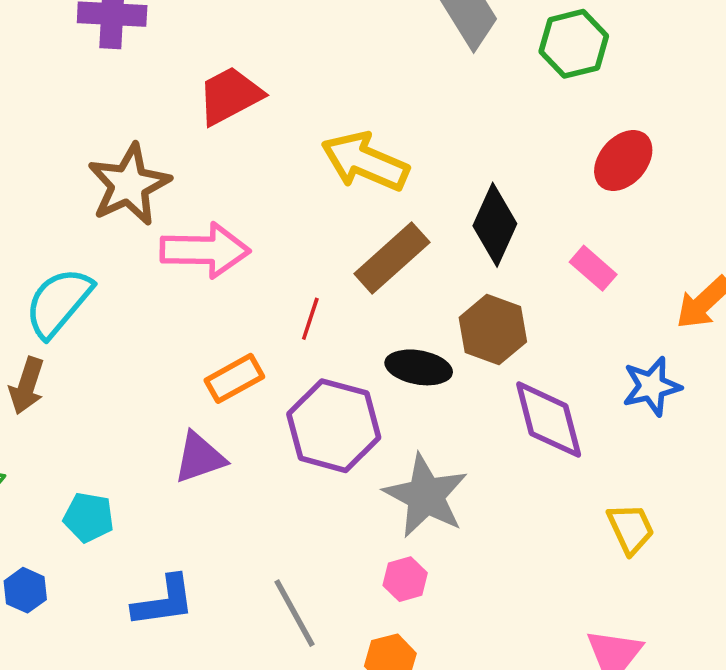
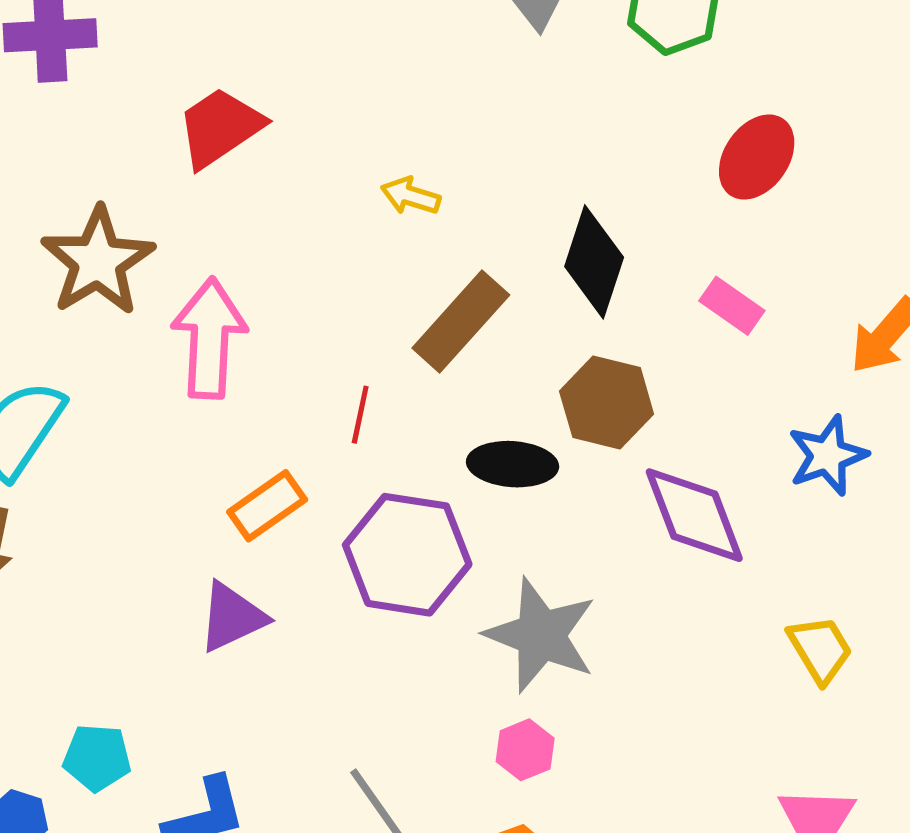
yellow arrow: (365, 162) -> (411, 196), size x0.5
pink arrow: (205, 250) -> (209, 338), turned -82
cyan pentagon: (89, 517) -> (97, 758), moved

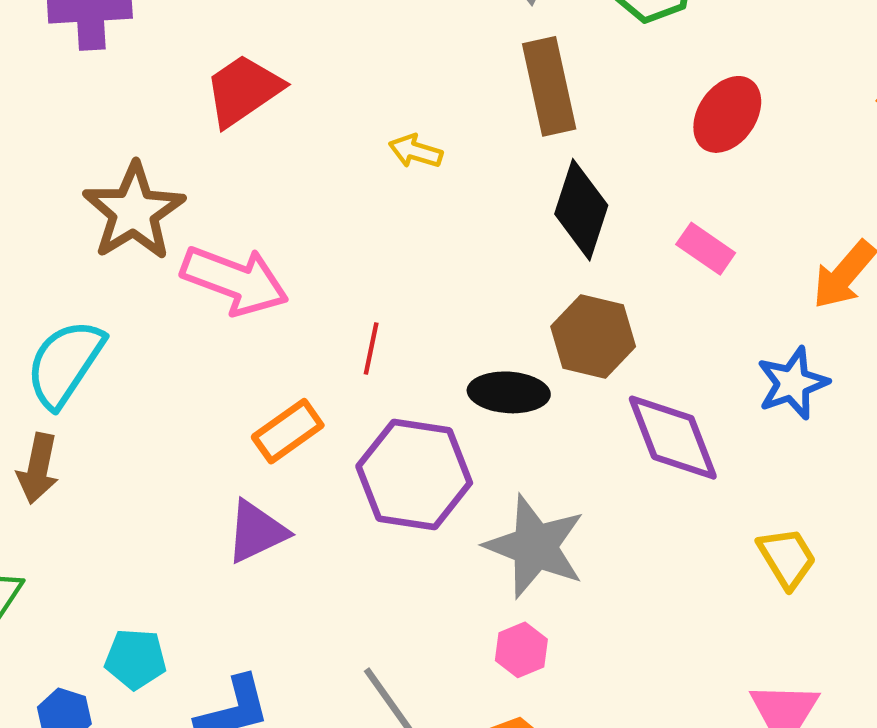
brown rectangle: (461, 321) -> (549, 86), moved, turned -54
pink arrow: (209, 338) -> (235, 280), turned 108

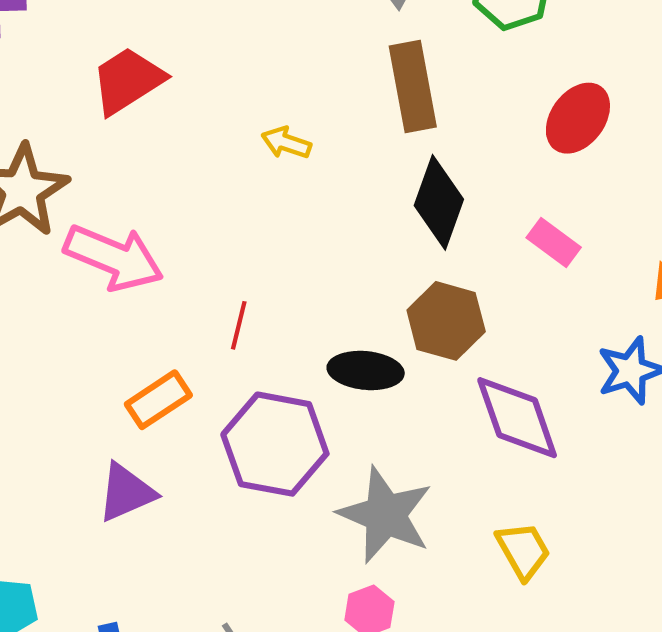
yellow trapezoid: (787, 558) -> (523, 551), moved

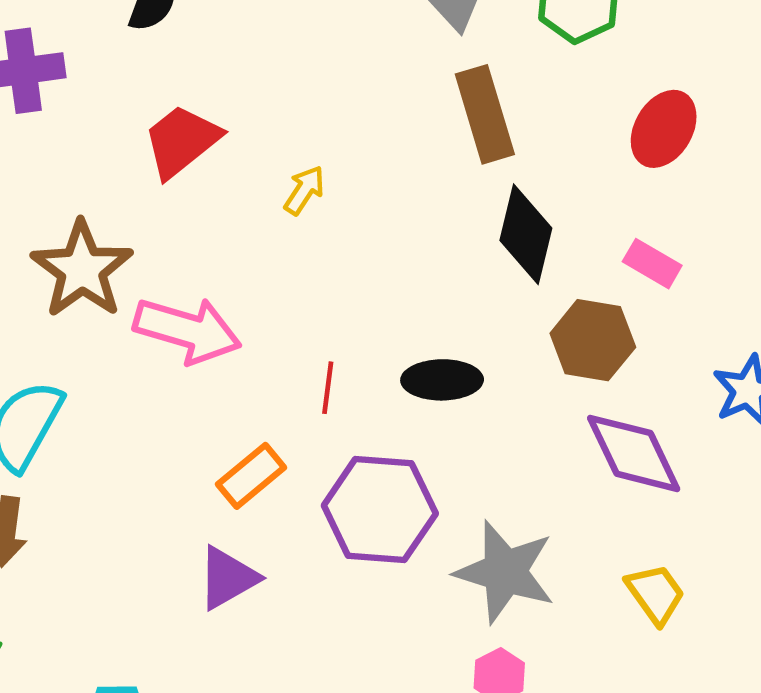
yellow arrow: (286, 143) -> (304, 190), moved, turned 111
brown hexagon: (446, 321) -> (593, 340), moved
black ellipse: (366, 370) -> (442, 380), moved

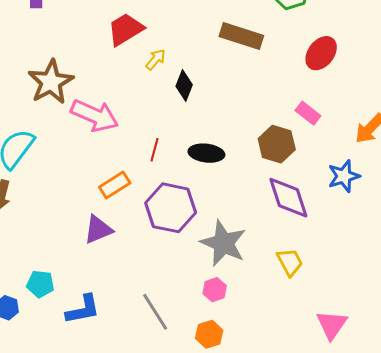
brown rectangle: (485, 114) -> (241, 36), turned -63
red trapezoid: (182, 141) -> (126, 29), moved
black diamond: (526, 234) -> (184, 85), moved, size x0.7

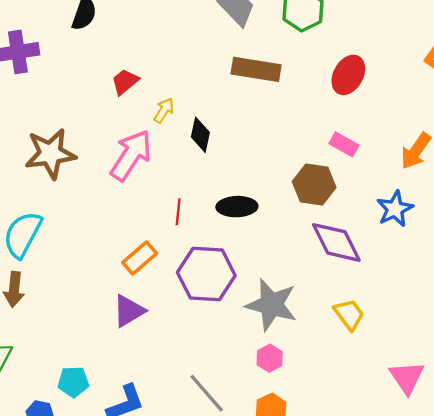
red trapezoid: (126, 29) -> (125, 82), size x0.7
brown star: (51, 82) -> (50, 154), turned 30
pink arrow: (95, 116) -> (131, 155), moved, turned -72

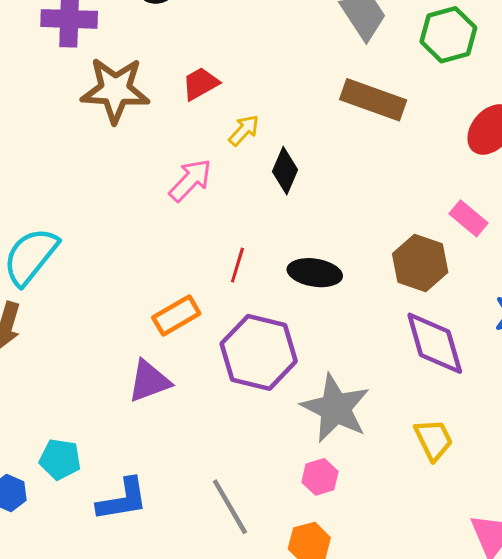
brown star: (50, 154) -> (115, 90), moved
pink arrow: (131, 155) -> (190, 180), size x0.7

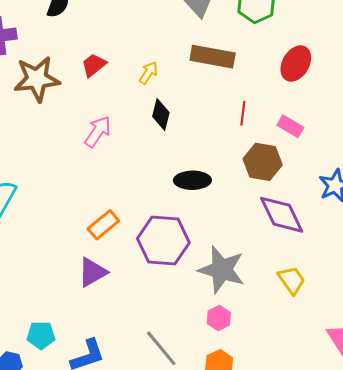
yellow arrow: (244, 130) -> (148, 73), moved
red line: (237, 265) -> (243, 113), moved

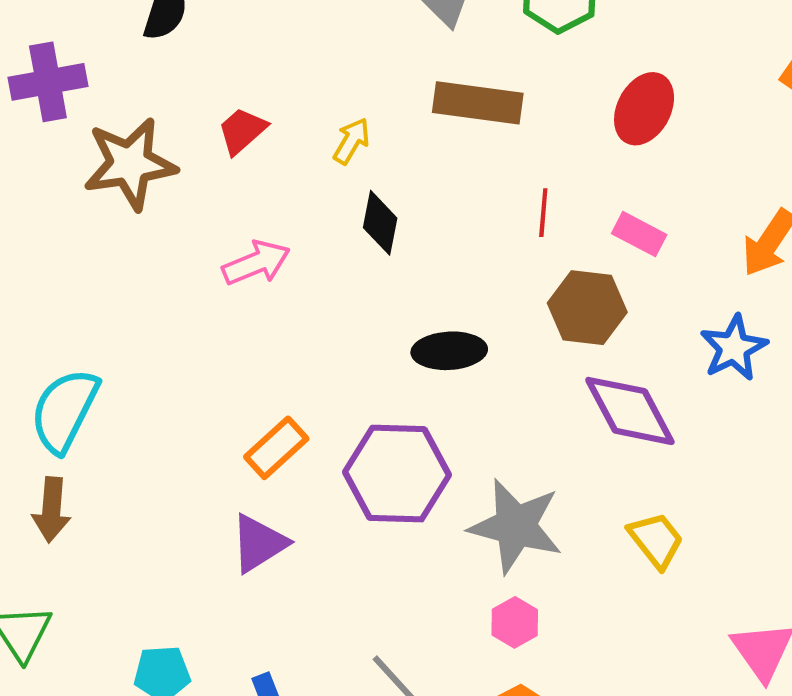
pink arrow: (98, 132) -> (256, 263), turned 36

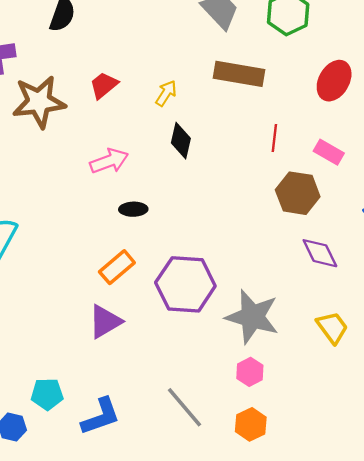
black ellipse: (449, 351) -> (133, 209), moved, size x0.7
purple diamond: (630, 411) -> (320, 253), size x0.7

